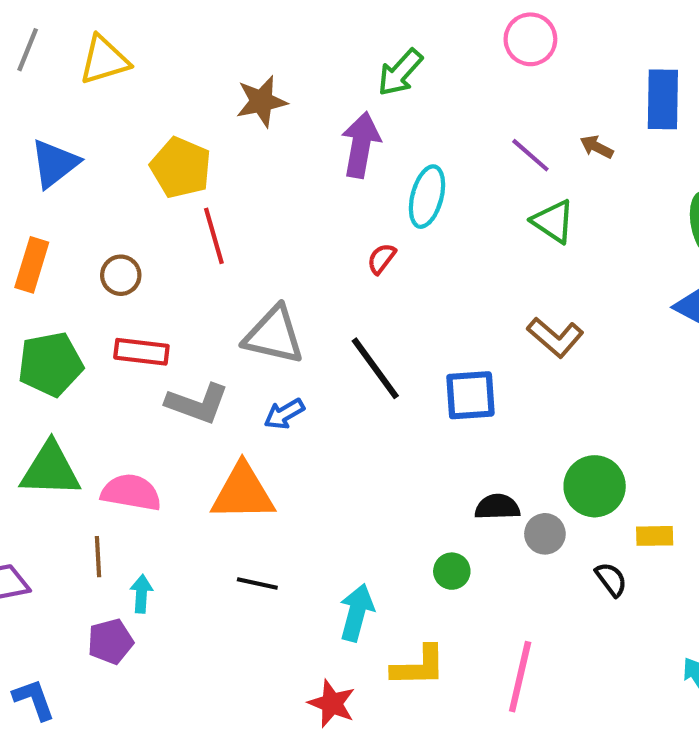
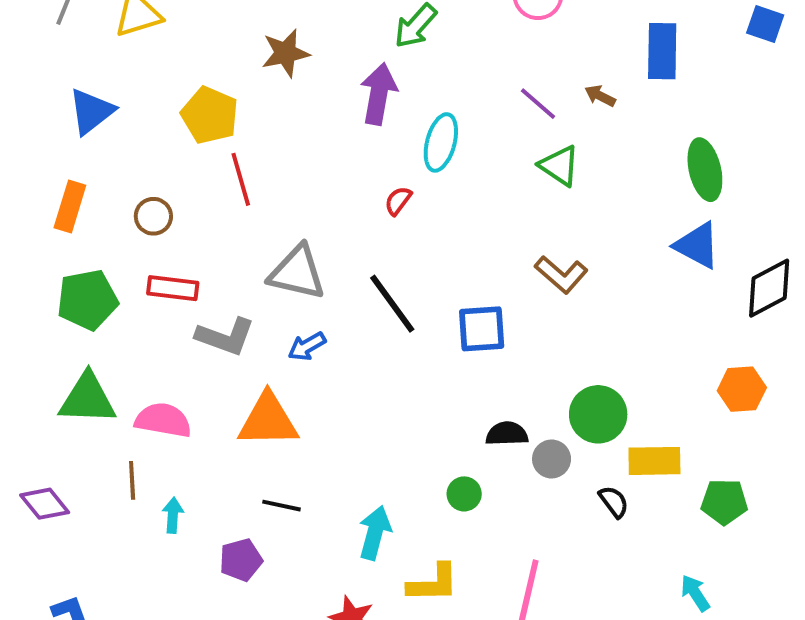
yellow rectangle: (655, 536) -> (654, 461), size x1.5
purple pentagon: (110, 641) -> (241, 560), moved

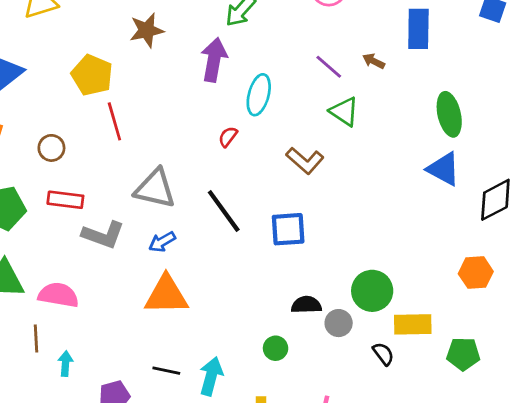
brown L-shape: (561, 275) -> (305, 161), moved
orange triangle: (268, 420) -> (166, 295), moved
black line: (282, 506) -> (166, 371), moved

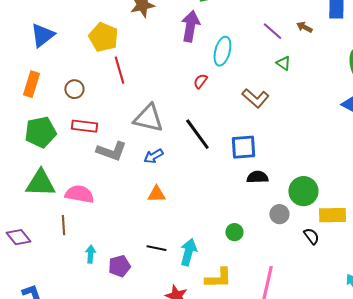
green triangle: (344, 112) -> (283, 63), size x0.7
orange triangle: (166, 295) -> (156, 194), size x0.6
black semicircle: (306, 305) -> (257, 177), moved
cyan arrow: (65, 364) -> (90, 254), moved

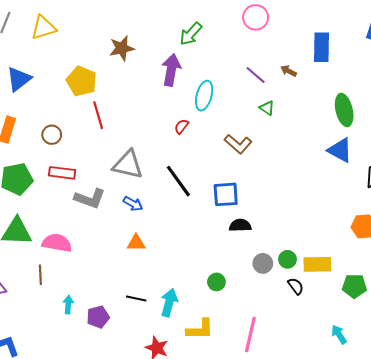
blue arrow: (153, 156) -> (133, 204), turned -120
green circle: (303, 191) -> (288, 259), moved, size x0.6

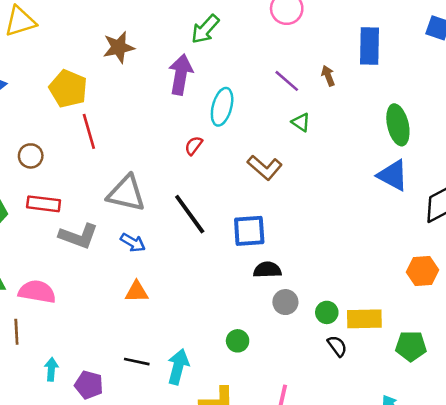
brown arrow: (289, 71) -> (328, 76), turned 42
gray circle: (263, 263) -> (285, 302), moved
purple pentagon: (98, 317) -> (89, 385), turned 30

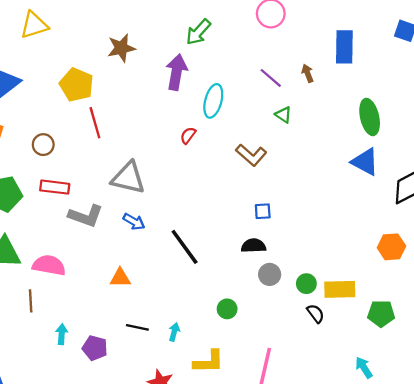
black line: (190, 214) -> (185, 247), moved
blue square: (249, 231) -> (263, 211), moved, size x0.6
orange triangle: (137, 292) -> (120, 278), moved
cyan arrow: (178, 367) -> (174, 332), size x0.6

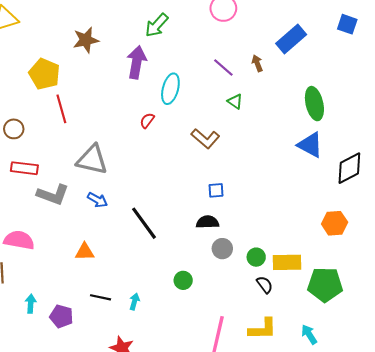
blue rectangle: (344, 47) -> (291, 39), turned 48
green pentagon: (381, 314) -> (325, 285), size x1.4
yellow L-shape: (209, 362) -> (263, 329), moved

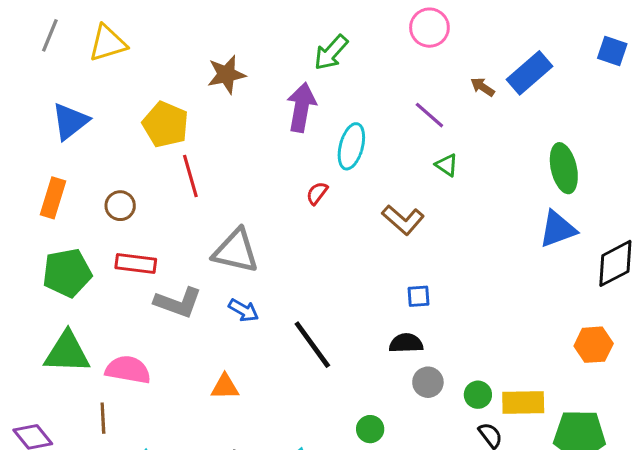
brown arrow: (257, 63) -> (483, 87), moved, turned -35
blue triangle: (310, 145) -> (558, 229), turned -48

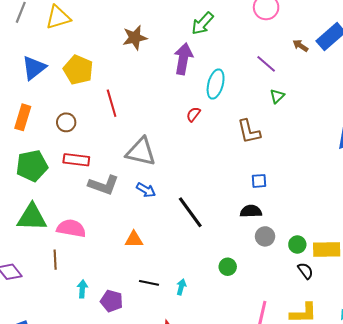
yellow pentagon: (165, 124) -> (78, 70), moved
green triangle: (447, 165) -> (277, 96), turned 42
brown L-shape: (403, 220) -> (249, 131), turned 36

